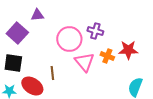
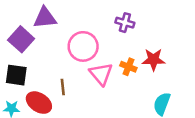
purple triangle: (37, 15) -> (45, 18), size x1.5
purple cross: (95, 31) -> (125, 23), moved

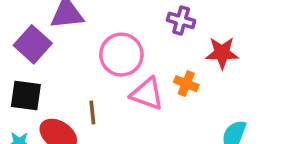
red star: (153, 60) -> (222, 53), moved
pink triangle: (101, 74) -> (147, 94), turned -30

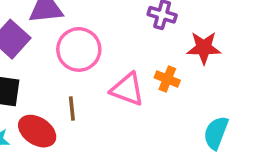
pink circle: (121, 55) -> (79, 49), moved

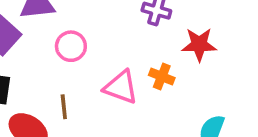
pink circle: (79, 49) -> (71, 46), size x0.7

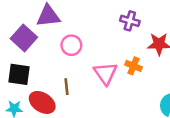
pink triangle: (121, 87) -> (105, 73), turned 35

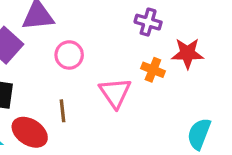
orange cross: (133, 66) -> (153, 70), moved

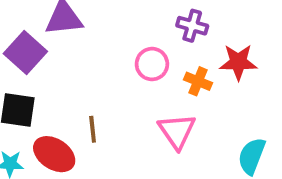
pink circle: (69, 55) -> (152, 64), moved
pink triangle: (115, 93) -> (177, 131), moved

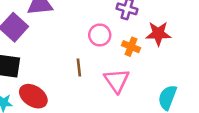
brown line: (93, 129) -> (79, 68), moved

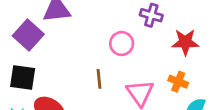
orange cross: (131, 47) -> (178, 82), moved

